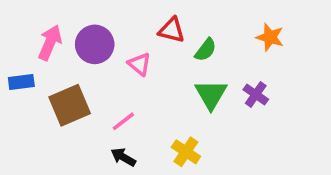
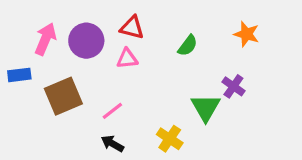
red triangle: (172, 30) -> (132, 28), moved
pink triangle: (139, 64) -> (127, 59), turned -45
green triangle: (211, 94) -> (206, 108), moved

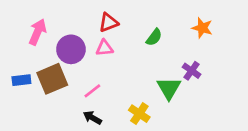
red triangle: (132, 28) -> (108, 23), turned -35
purple circle: (86, 41) -> (71, 49), moved
blue rectangle: (19, 75) -> (21, 80), moved

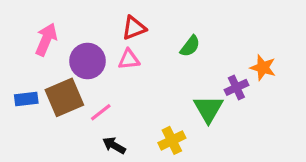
orange star: (202, 28) -> (263, 68), moved
purple cross: (192, 71) -> (236, 87), turned 30
pink line: (92, 91) -> (101, 112), moved
yellow cross: (139, 114) -> (172, 140), turned 30

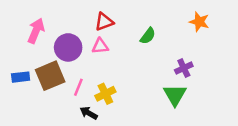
orange star: (263, 68) -> (199, 22), moved
green triangle: (208, 109) -> (175, 95), moved
pink line: (101, 112) -> (78, 87), turned -30
yellow cross: (172, 140) -> (105, 94), moved

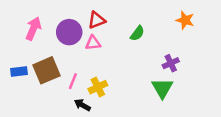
purple circle: (68, 47) -> (69, 32), moved

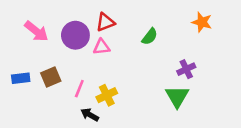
pink arrow: (33, 29) -> (36, 31), turned 105
brown square: (46, 70) -> (51, 77), size x0.7

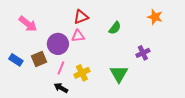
purple circle: (75, 35) -> (58, 44), moved
blue rectangle: (21, 78) -> (16, 60), turned 40
green triangle: (177, 96) -> (119, 74), moved
black arrow: (90, 115) -> (61, 88), moved

